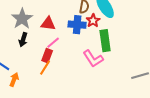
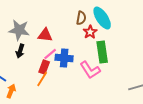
gray star: (22, 19) -> (19, 30), turned -30
blue cross: (77, 25) -> (64, 58), moved

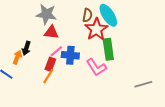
gray star: (19, 30) -> (46, 14), moved
red star: (90, 32) -> (96, 29), size x1.6
orange arrow: (11, 91) -> (17, 57), moved

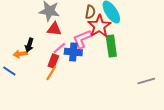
orange arrow: (17, 57) -> (20, 54), turned -120
pink L-shape: (96, 67) -> (82, 39), moved, turned 100

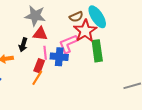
brown semicircle: (90, 12) -> (76, 17), turned 56
black arrow: (29, 45) -> (23, 45), moved
pink line: (59, 48) -> (45, 53), turned -56

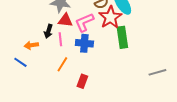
pink L-shape: (68, 44) -> (84, 22), moved
pink line: (45, 53) -> (60, 39), moved
red rectangle: (39, 66) -> (82, 81), moved

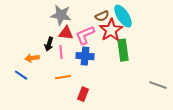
orange line: (62, 64) -> (63, 77), turned 49
gray line: (157, 72) -> (158, 85), turned 36

